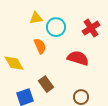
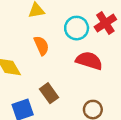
cyan circle: (56, 27) -> (77, 28), moved

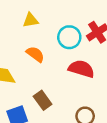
orange semicircle: (41, 46) -> (35, 54), turned -30

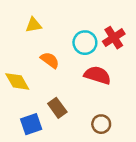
yellow triangle: (30, 20) -> (34, 25), moved

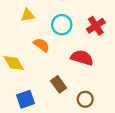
cyan circle: (85, 43) -> (62, 25), moved
brown rectangle: (57, 108) -> (59, 84), moved

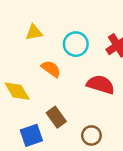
brown rectangle: (59, 84) -> (56, 117), moved
brown circle: (85, 99) -> (91, 135), moved

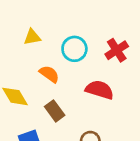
brown rectangle: (56, 117) -> (55, 111), moved

